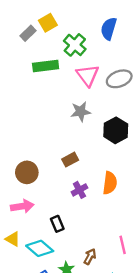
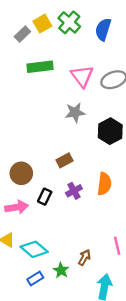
green cross: (75, 45) -> (69, 22), moved
black rectangle: (57, 224) -> (45, 197), moved, turned 49

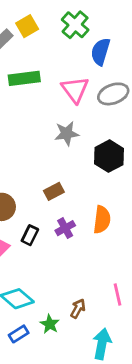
green cross: (69, 22) -> (75, 25), moved
blue semicircle: (103, 29) -> (101, 52), moved

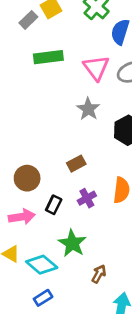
gray star: (67, 133) -> (88, 109), turned -30
green star: (50, 324) -> (72, 243), moved, size x1.5

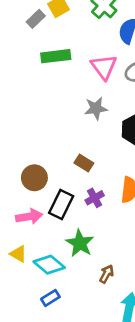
gray star: (88, 109) -> (96, 108), turned 30
brown rectangle: (76, 164) -> (84, 163), turned 60
black rectangle: (54, 205) -> (61, 204), size x1.5

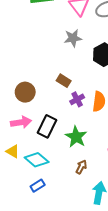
purple cross: (95, 198) -> (77, 99), moved
black rectangle: (61, 204) -> (47, 126), moved
green star: (80, 243) -> (76, 137), moved

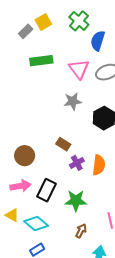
green star: (76, 137) -> (76, 201), turned -30

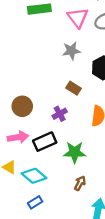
brown rectangle: (63, 144) -> (74, 88), moved
purple cross: (77, 163) -> (60, 114), moved
black rectangle: (47, 190) -> (45, 142), turned 40

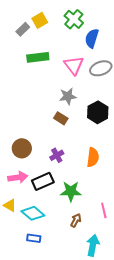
brown rectangle: (74, 88) -> (61, 118), moved
blue rectangle: (35, 202) -> (34, 238), turned 40

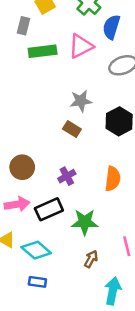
gray rectangle: (23, 29) -> (23, 26), moved, turned -32
pink triangle: (74, 65) -> (81, 46), moved, turned 40

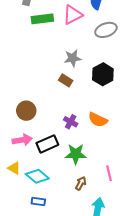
purple cross: (67, 176) -> (71, 122), moved, turned -32
orange semicircle: (113, 179) -> (98, 120), turned 108

